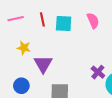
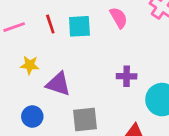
purple triangle: (43, 64) -> (58, 84), turned -36
purple cross: (98, 72) -> (127, 76), moved, turned -32

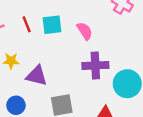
pink semicircle: (119, 18) -> (85, 31), moved
purple cross: (127, 76) -> (95, 65), size x1.5

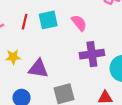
red line: (27, 24) -> (25, 22), turned 40

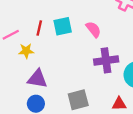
yellow star: (13, 57) -> (26, 51), moved
purple triangle: (38, 69) -> (37, 79), moved

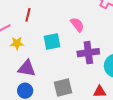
cyan square: (63, 26) -> (52, 41), moved
red line: (39, 28) -> (28, 15), moved

